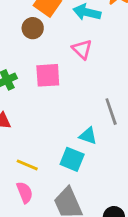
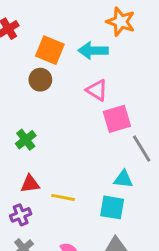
pink square: (48, 75) -> (117, 119), moved
yellow line: (27, 165) -> (63, 197), moved

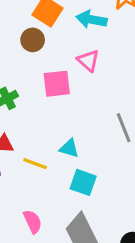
pink square: (117, 119) -> (57, 84), moved
cyan triangle: (123, 179) -> (69, 148), moved

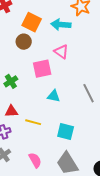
cyan triangle: (69, 148) -> (54, 96), moved

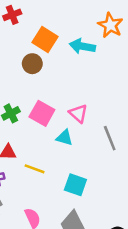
pink triangle: (61, 52) -> (78, 114), moved
pink square: (42, 69) -> (42, 113), moved, turned 36

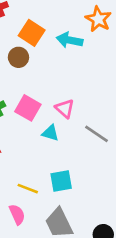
gray line: (110, 138) -> (96, 134), turned -35
yellow line: (35, 169) -> (28, 189), moved
cyan square: (75, 185) -> (61, 181), turned -30

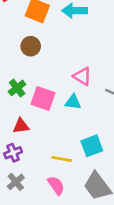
brown circle: (18, 57) -> (31, 46), moved
pink square: (28, 108) -> (43, 99), moved

